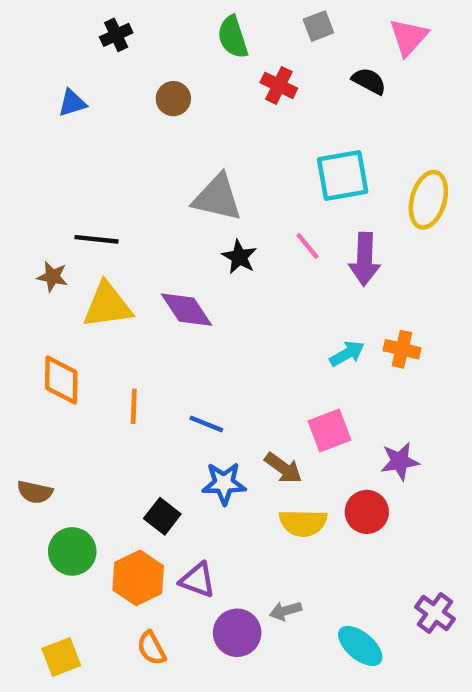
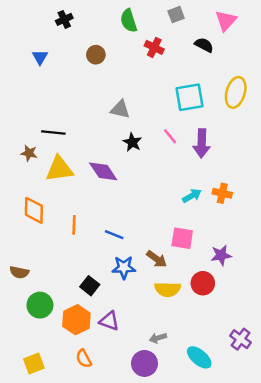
blue triangle: (72, 103) -> (40, 57), turned -42
gray triangle: (217, 198) -> (120, 109), size x0.7
yellow ellipse: (428, 200) -> (236, 92), moved
pink square: (329, 431) -> (182, 238), turned 30
purple circle: (237, 633) -> (144, 363), moved

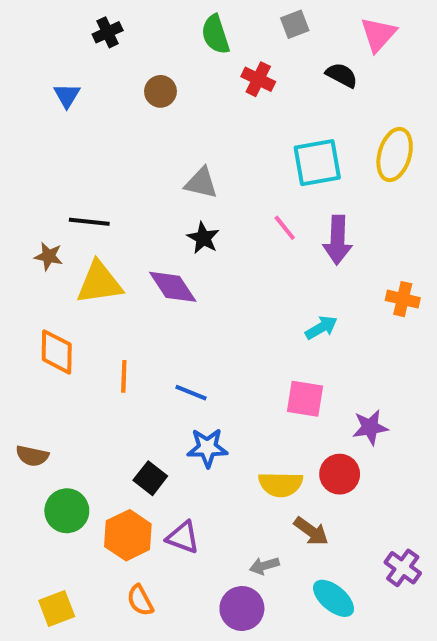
black star: (132, 142) -> (203, 238), moved
orange cross: (222, 193) -> (403, 299), moved
brown arrow: (157, 259) -> (311, 531), moved

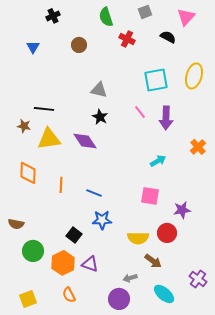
orange cross: (403, 299) -> (198, 147), turned 35

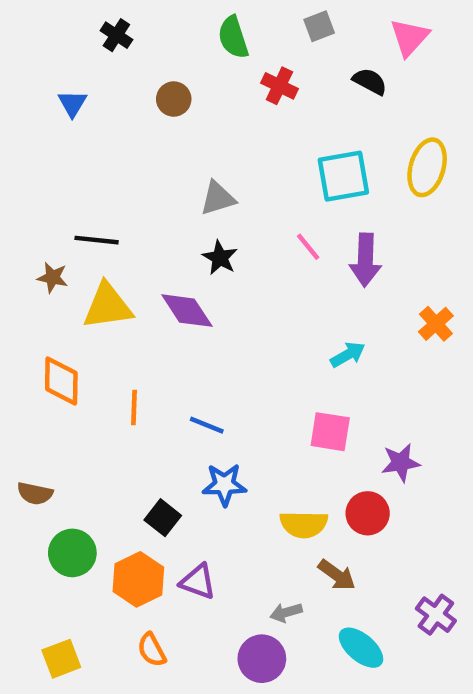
black cross: (53, 16) -> (116, 35), turned -32
gray triangle: (99, 90) -> (218, 198), turned -30

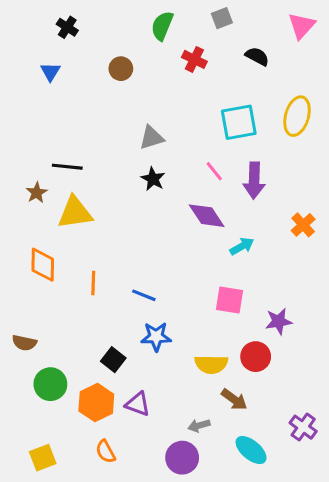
black cross: (116, 35) -> (67, 27), moved
green semicircle: (233, 37) -> (162, 26), turned 40
pink triangle: (409, 37) -> (302, 26), moved
brown star: (53, 278) -> (37, 193), turned 30
purple diamond: (187, 311) -> (207, 216), moved

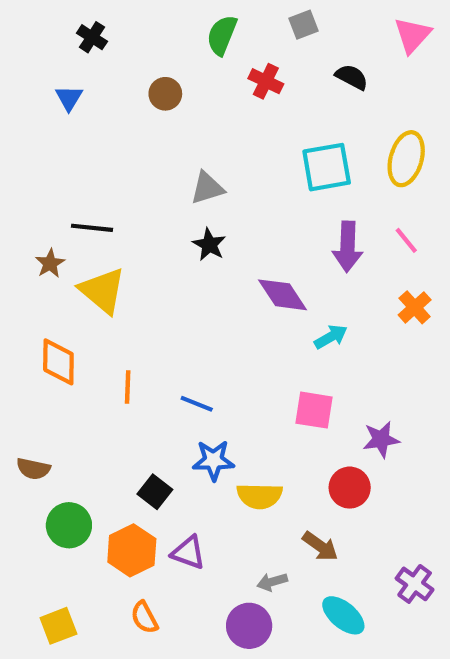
pink line: (214, 171) -> (406, 240), moved
yellow triangle: (75, 213) -> (102, 291), turned 48
yellow semicircle: (211, 364) -> (260, 496), moved

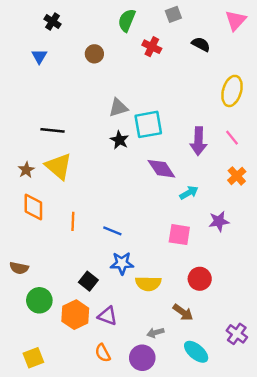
cyan square: (327, 167) -> (148, 124), moved
brown star: (50, 263) -> (26, 170), moved
purple star: (381, 439) -> (219, 221), moved
orange semicircle: (144, 617) -> (103, 353), moved

